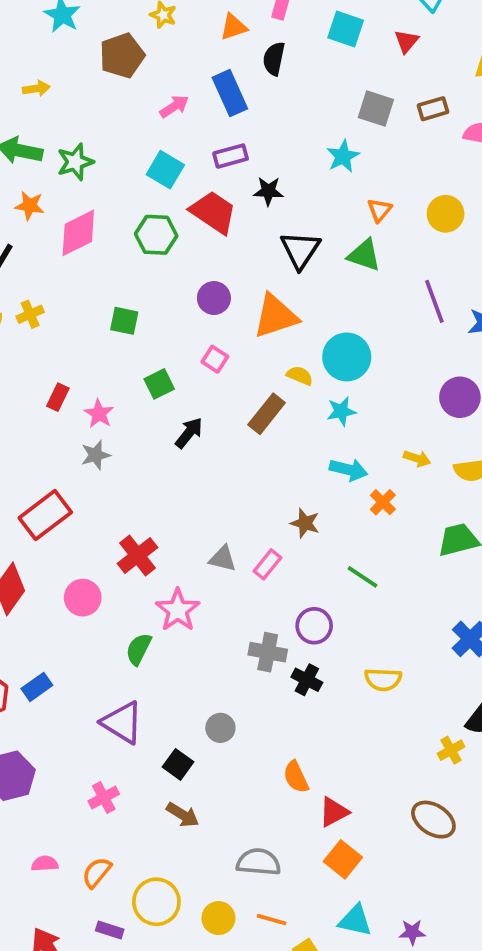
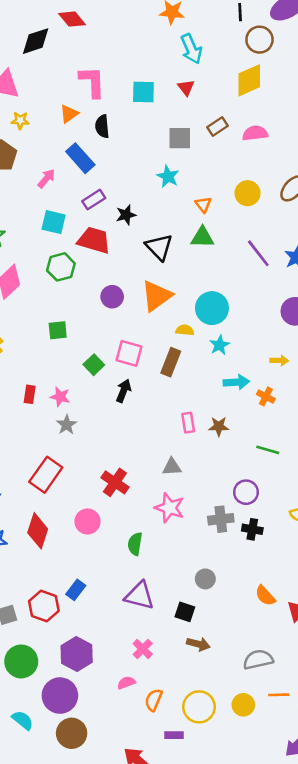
pink square: (215, 359) -> (129, 353), moved, size x1.5
pink rectangle: (267, 564) -> (188, 423), moved, turned -30
pink star: (178, 610) -> (169, 508), moved
pink semicircle: (45, 864) -> (126, 683), moved

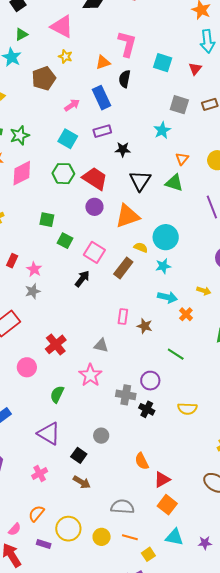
red trapezoid: (94, 240) -> (95, 179), moved
green square: (94, 365) -> (65, 241), moved, turned -35
pink semicircle: (126, 683) -> (15, 529), moved, turned 136

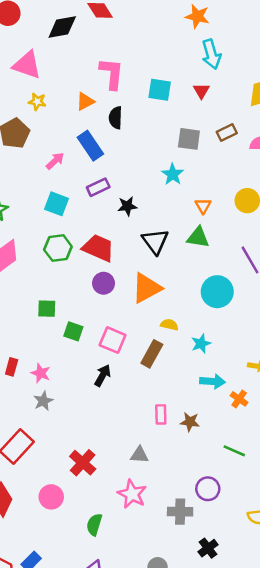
cyan circle: (166, 237) -> (217, 292), moved
black cross: (147, 409) -> (208, 548), moved, turned 35

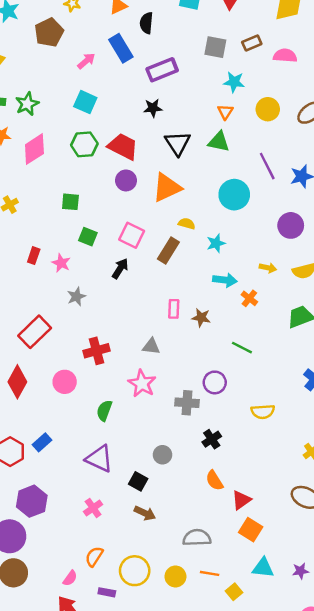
cyan star: (173, 174) -> (234, 82), moved, turned -30
purple rectangle: (98, 187) -> (162, 70), moved, size x1.4
green square: (73, 331) -> (88, 237), moved
gray star: (43, 401) -> (76, 297), moved
red cross: (83, 463) -> (97, 351), turned 30

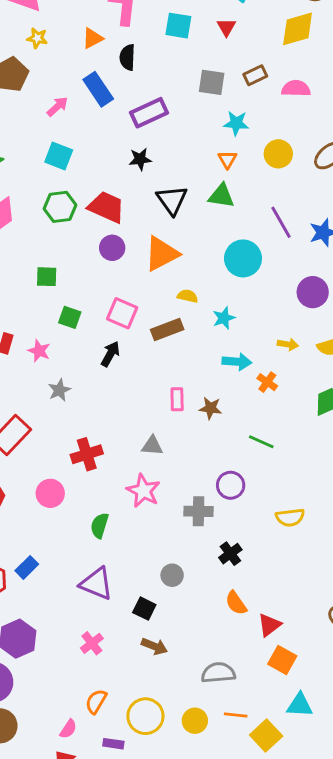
brown rectangle: (168, 250) -> (167, 329), turned 40
yellow square: (234, 592) -> (266, 735), size x1.5

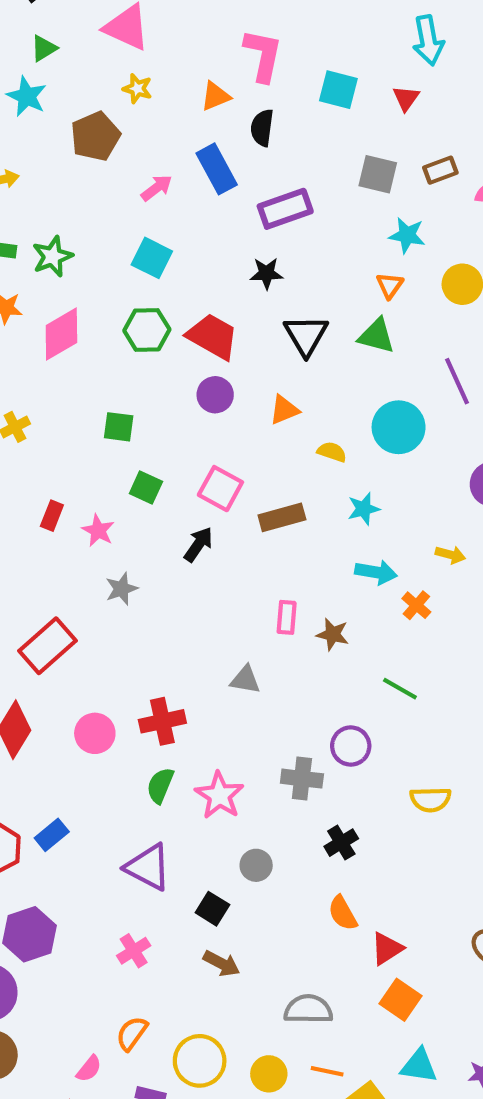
orange triangle: (162, 254) -> (284, 410), size x0.6
yellow semicircle: (188, 296) -> (332, 452), moved
red cross: (87, 454) -> (162, 721), moved
pink star: (143, 491) -> (219, 795), moved

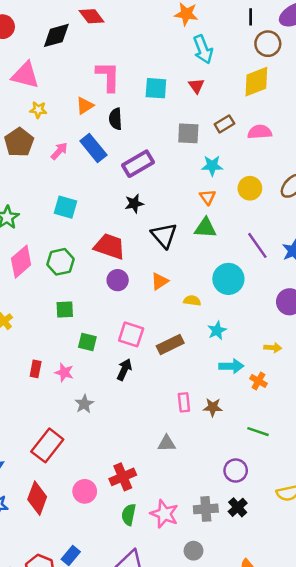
pink arrow: (157, 188) -> (59, 151), moved
green hexagon: (147, 330) -> (60, 262), moved
gray cross: (302, 779) -> (206, 509), moved
black cross: (341, 843) -> (238, 507), moved

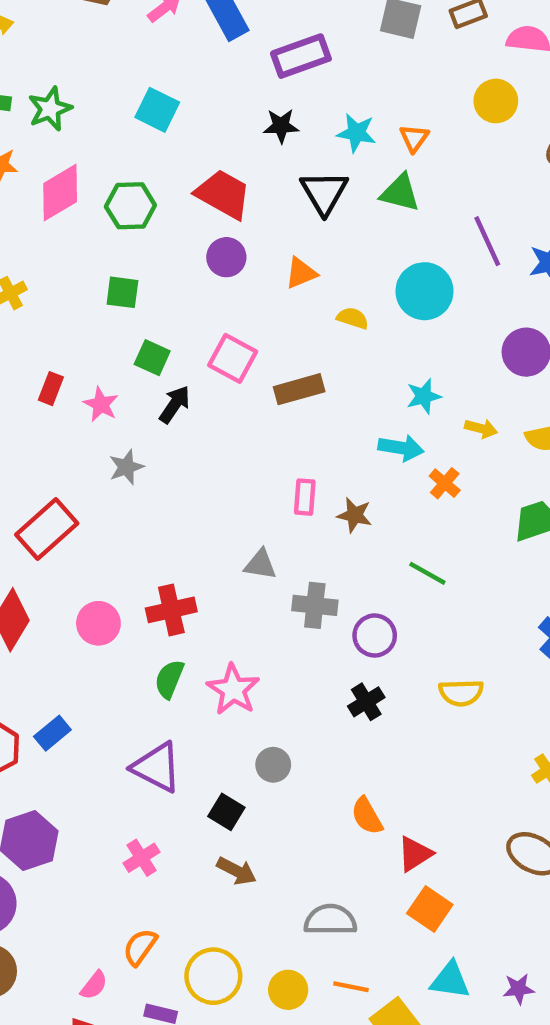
cyan star: (212, 166) -> (356, 133), moved
yellow circle: (250, 188) -> (496, 101), moved
cyan star: (217, 330) -> (424, 396), moved
black arrow: (124, 370) -> (175, 404), moved
gray cross: (206, 509) -> (315, 605), moved

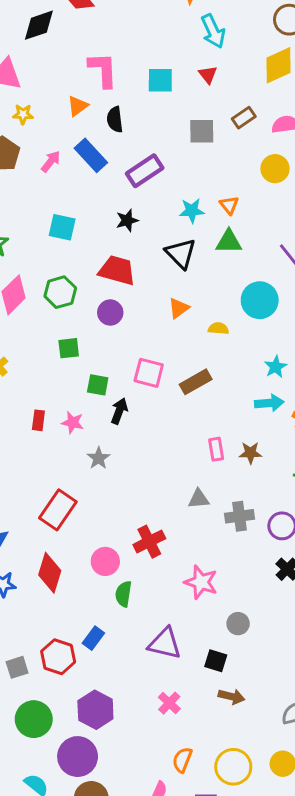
black star: (281, 126) -> (127, 220), moved
purple circle: (226, 257) -> (110, 313), moved
green semicircle: (169, 679) -> (123, 594), moved

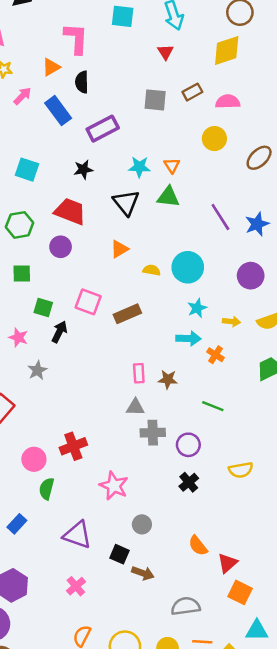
cyan square: (160, 80) -> (123, 16), moved
pink arrow: (51, 161) -> (22, 96), moved
cyan circle: (260, 300) -> (188, 267), moved
gray triangle: (199, 499) -> (135, 407), moved
brown arrow: (231, 697) -> (143, 573), moved

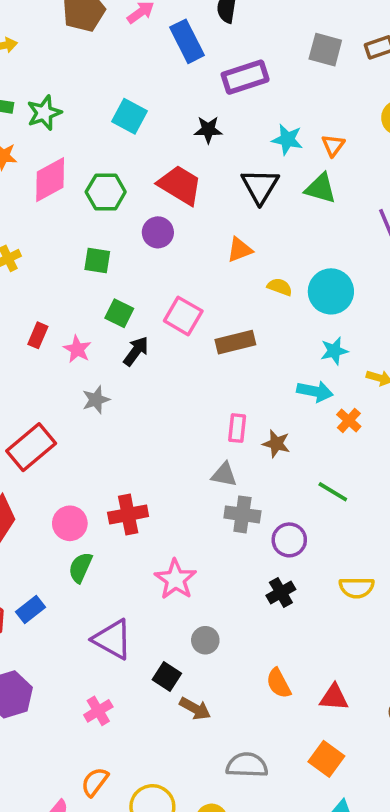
red triangle: (227, 563) -> (334, 697), moved, turned 35

